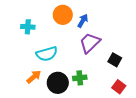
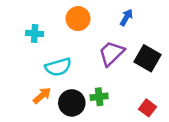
blue arrow: (83, 21) -> (126, 17), moved
black square: (115, 60) -> (147, 58), moved, size x1.5

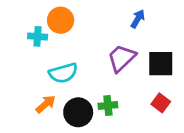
orange circle: (78, 19) -> (61, 20), moved
black square: (147, 58) -> (161, 64), turned -30
red square: (147, 108) -> (161, 103), moved

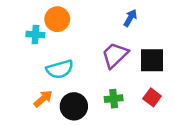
green cross: (108, 106) -> (114, 99), moved

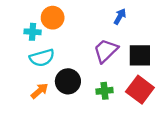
cyan semicircle: (60, 69) -> (42, 58), moved
red square: (152, 97) -> (140, 90), size x1.6
black circle: (74, 106) -> (68, 81), moved

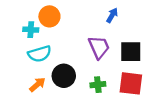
purple trapezoid: (106, 51) -> (99, 47), turned 110
red square: (140, 90) -> (131, 83), turned -30

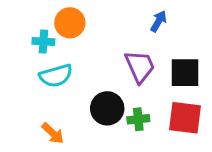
black circle: (64, 76) -> (107, 108), moved
orange arrow: (37, 85) -> (53, 133), moved, turned 84

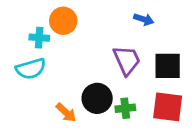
blue arrow: (159, 21) -> (144, 19), turned 78
cyan semicircle: (56, 76) -> (31, 69), moved
orange arrow: (53, 133) -> (66, 112), moved

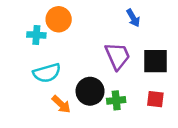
blue arrow: (144, 19) -> (133, 18), turned 42
cyan semicircle: (31, 69) -> (47, 73), moved
red square: (168, 107) -> (155, 99), size x0.6

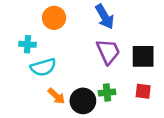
blue arrow: (133, 18) -> (105, 17), moved, size x1.5
cyan cross: (36, 35) -> (28, 44), moved
black circle: (90, 91) -> (83, 101), moved

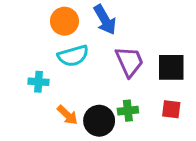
blue arrow: (105, 17) -> (105, 20), moved
cyan cross: (28, 44) -> (39, 82), moved
cyan semicircle: (43, 67) -> (73, 56), moved

